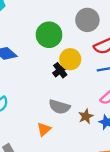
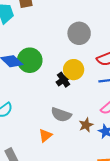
gray circle: (87, 20) -> (79, 33), moved
green circle: (49, 35) -> (30, 60), moved

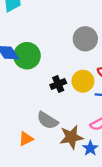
yellow circle: (74, 70) -> (83, 81), moved
brown star: (86, 125) -> (71, 137), size x1.5

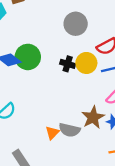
black cross: (58, 84) -> (68, 64), moved, turned -32
gray semicircle: (48, 120) -> (70, 130), moved

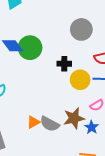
yellow circle: (86, 63) -> (80, 80), moved
black cross: (68, 64) -> (64, 64), turned -32

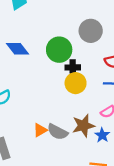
green circle: (30, 48) -> (59, 50), moved
yellow circle: (80, 80) -> (76, 83), moved

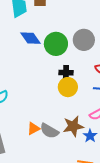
blue diamond: (18, 49) -> (31, 38), moved
green circle: (59, 50) -> (56, 44), moved

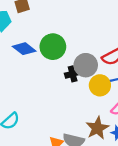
gray circle: (84, 40) -> (86, 65), moved
yellow circle: (68, 87) -> (100, 85), moved

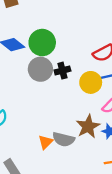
gray circle: (86, 65) -> (40, 69), moved

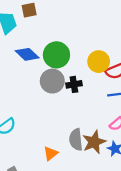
yellow circle: (91, 82) -> (99, 62), moved
gray semicircle: (64, 139) -> (76, 140), moved, turned 65

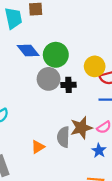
brown star: (94, 142) -> (81, 128), moved

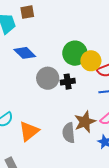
green circle: (56, 55) -> (75, 53), moved
orange triangle: (38, 147) -> (29, 131), moved, size x1.5

